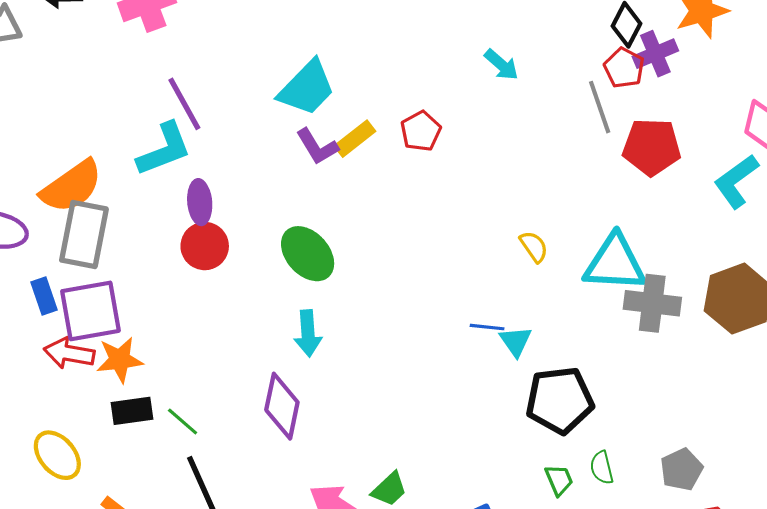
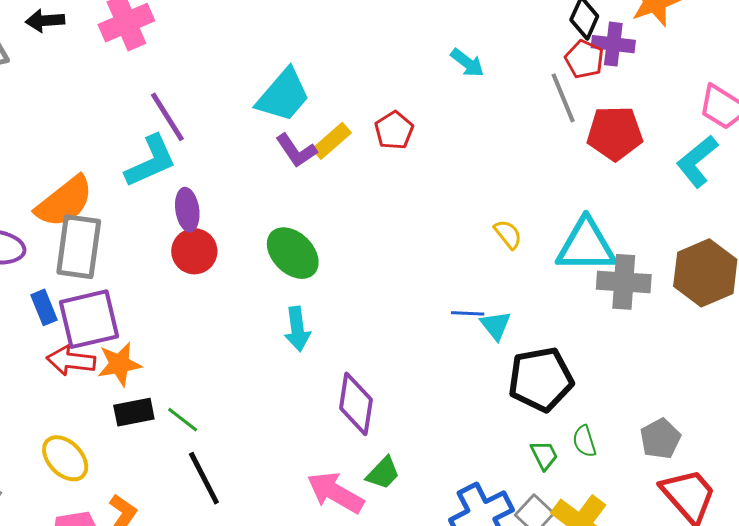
purple cross: (655, 54) -> (613, 44), turned 33
purple diamond: (282, 406) -> (356, 404), moved

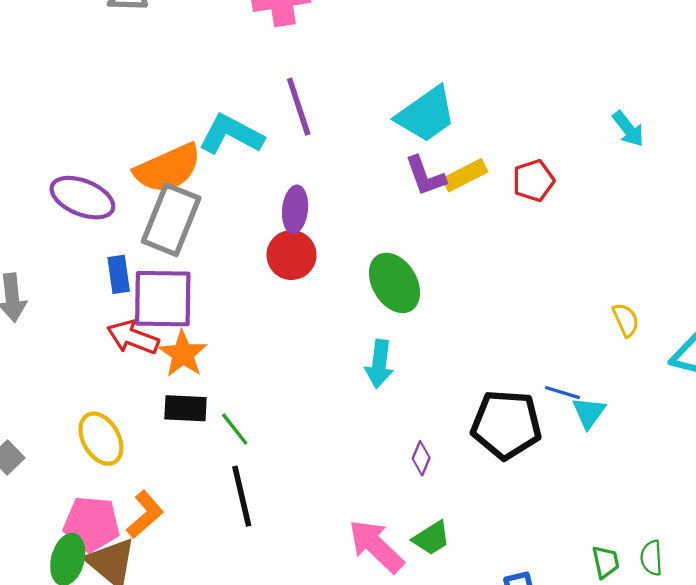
cyan L-shape: (151, 161) -> (231, 134), moved, turned -142
orange star: (119, 364) -> (183, 354), turned 30
black pentagon: (541, 379) -> (506, 425), moved
purple diamond: (356, 404) -> (421, 458), size x0.5

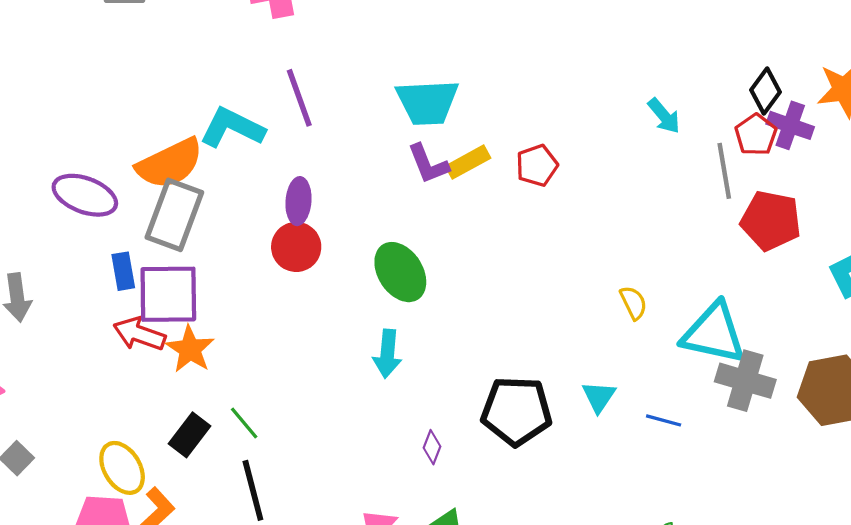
cyan trapezoid: (426, 114) -> (427, 102), turned 34
cyan arrow: (628, 129) -> (664, 116), moved
blue line: (562, 393) -> (664, 420), moved
black rectangle: (185, 408) -> (190, 435), moved, turned -54
yellow ellipse: (101, 439) -> (122, 468), moved

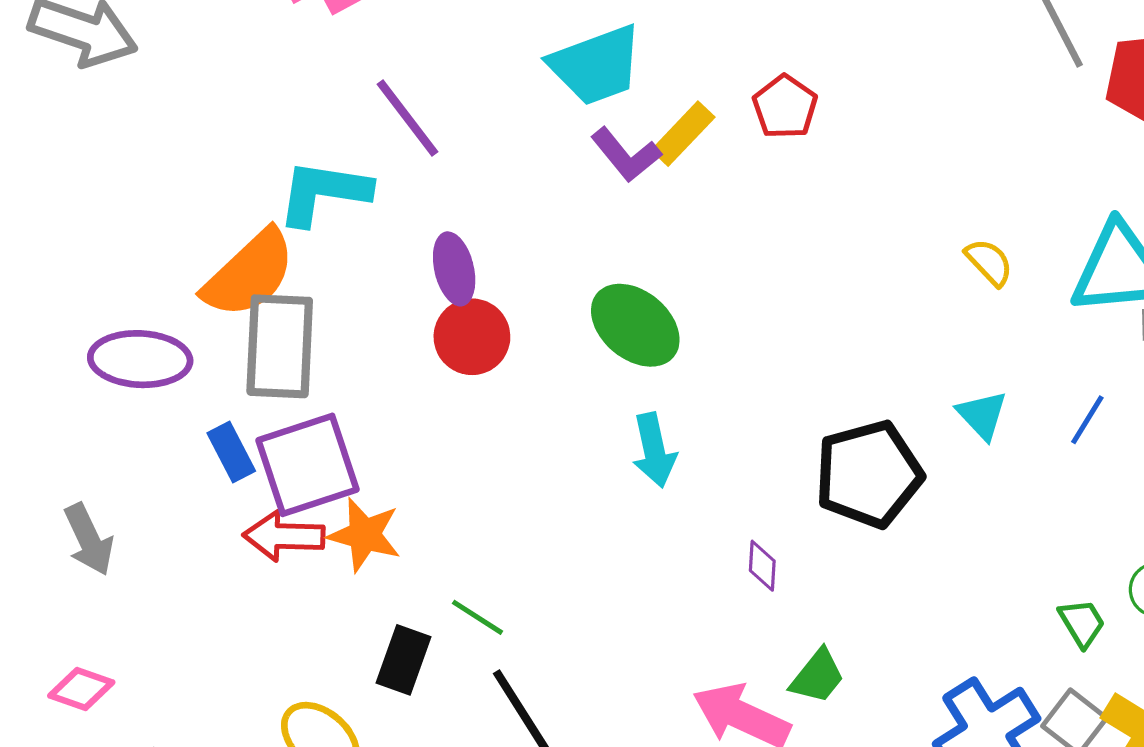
blue line: (664, 420) -> (1087, 420), turned -56

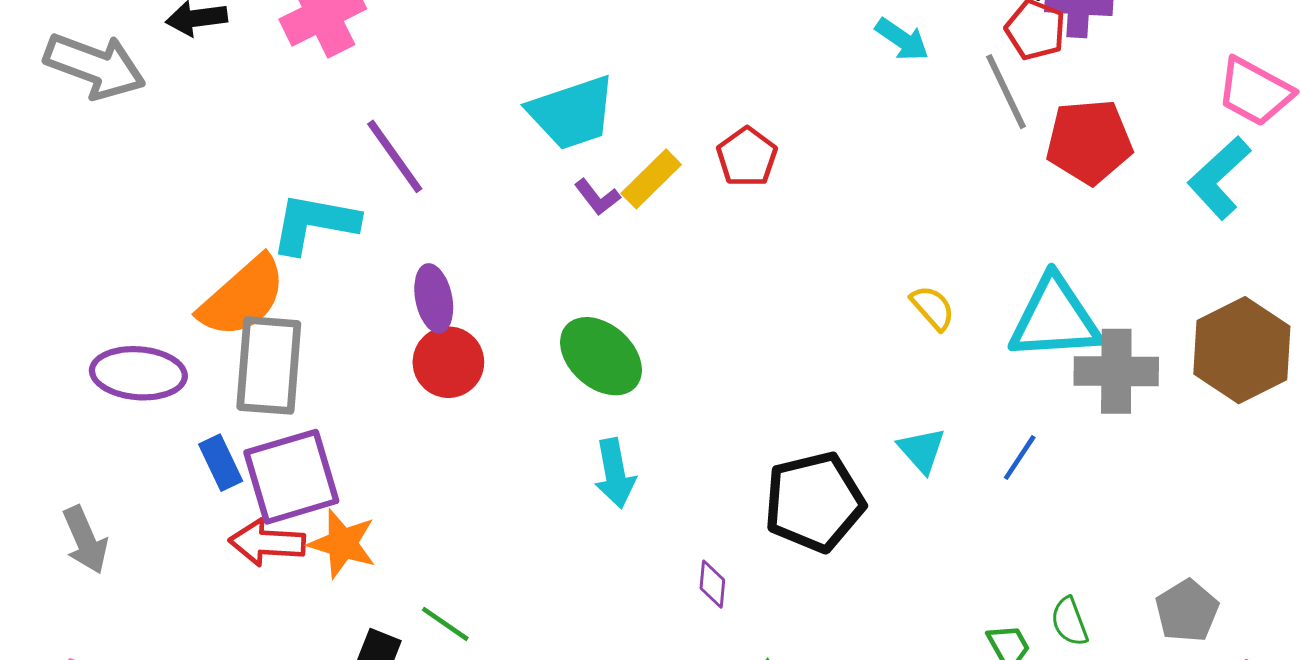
purple L-shape: (626, 155) -> (597, 197), size x0.7

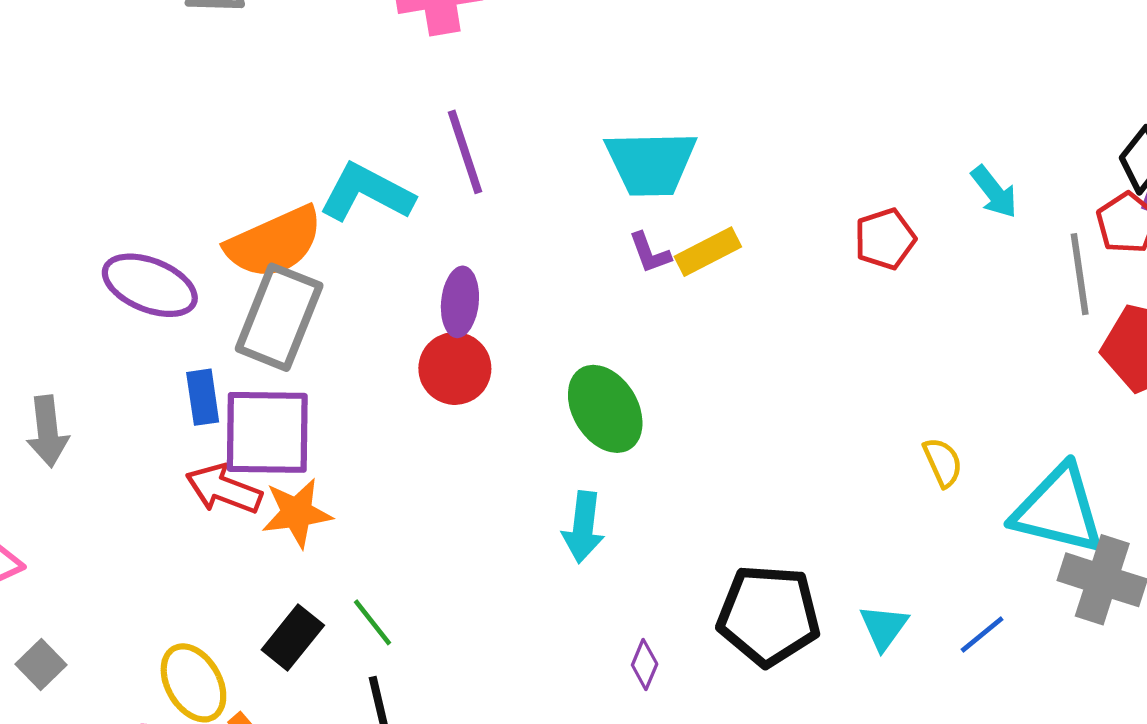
red pentagon: (747, 157) -> (885, 239), moved
cyan triangle: (922, 450) -> (884, 627), moved
orange star: (342, 544) -> (297, 513), turned 30

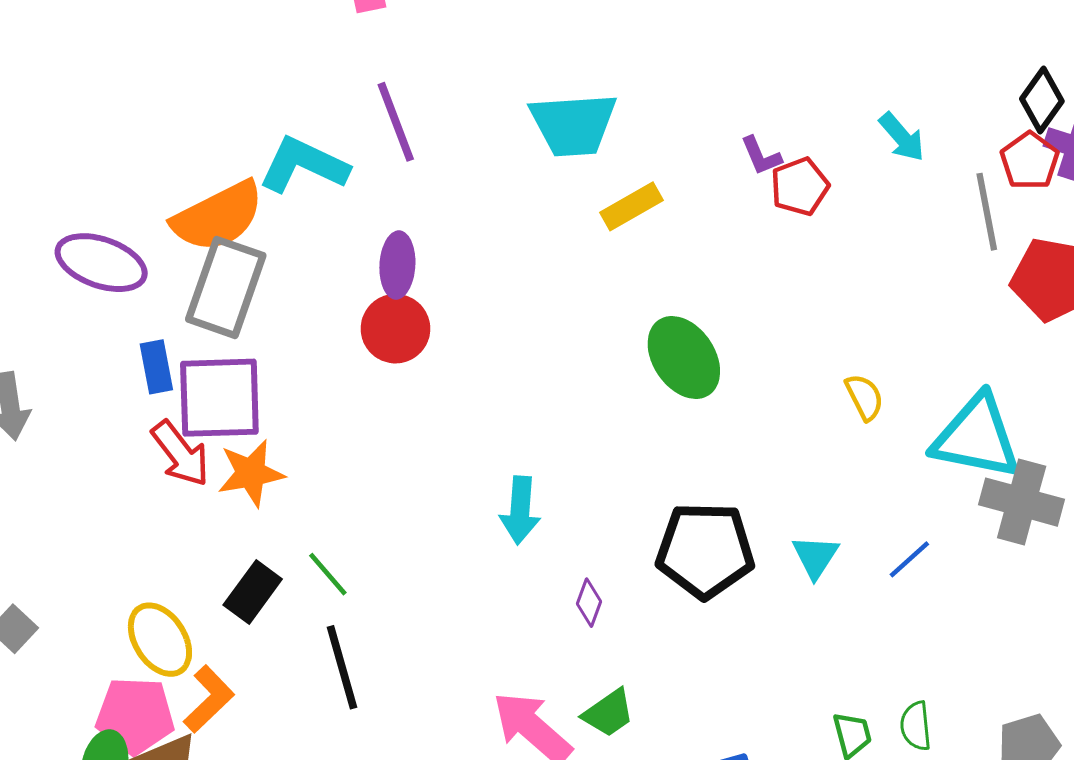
purple L-shape: (650, 253) -> (761, 156), moved
green ellipse: (605, 409) -> (684, 357), moved
red arrow: (224, 489) -> (180, 454), turned -146
cyan arrow: (583, 527) -> (520, 510), moved

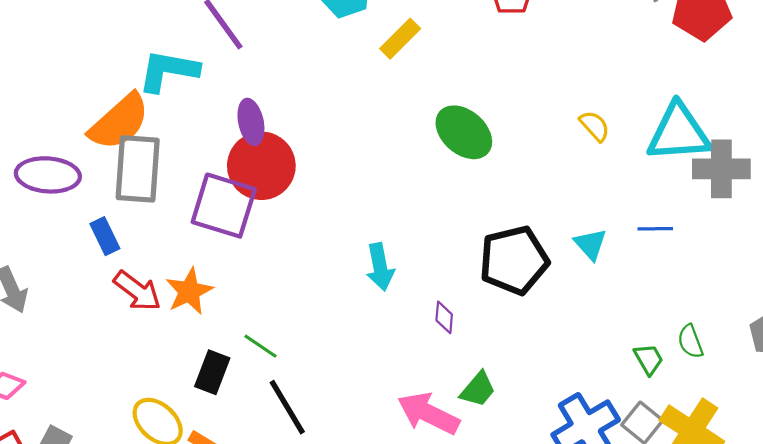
red circle: (395, 329) -> (261, 166), size x1.4
purple square: (219, 398) -> (224, 206), moved, turned 34
blue line: (909, 559) -> (655, 229), turned 56

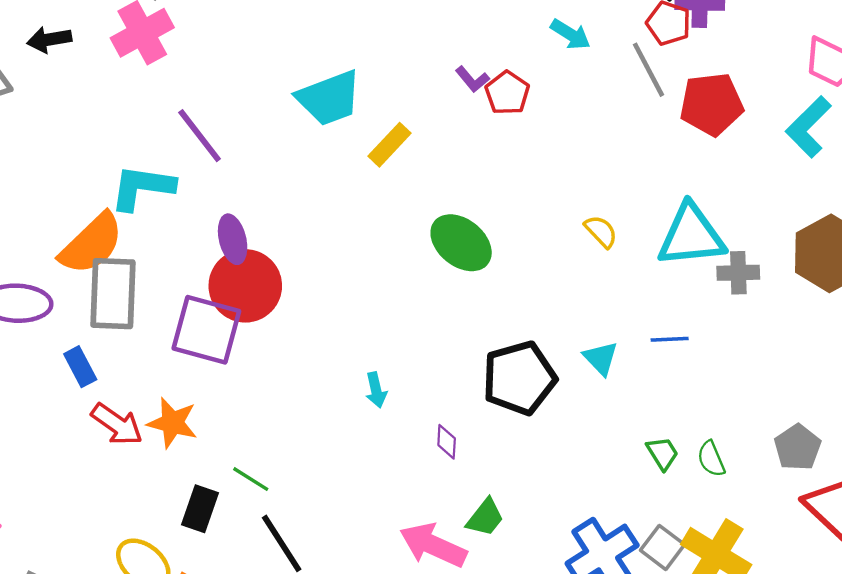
gray cross: (721, 169) -> (738, 273), size x0.7
cyan arrow: (380, 267) -> (376, 390), size x0.7
orange star: (189, 291) -> (172, 423), turned -30
green trapezoid: (649, 359) -> (663, 453), moved

